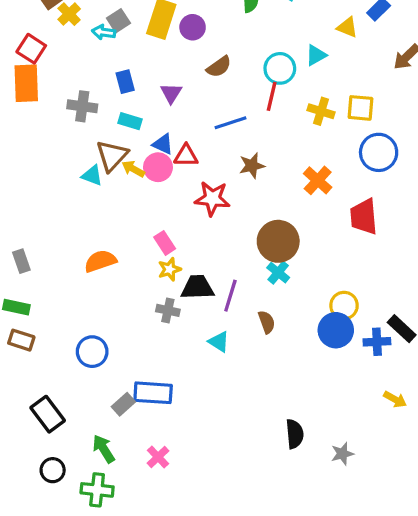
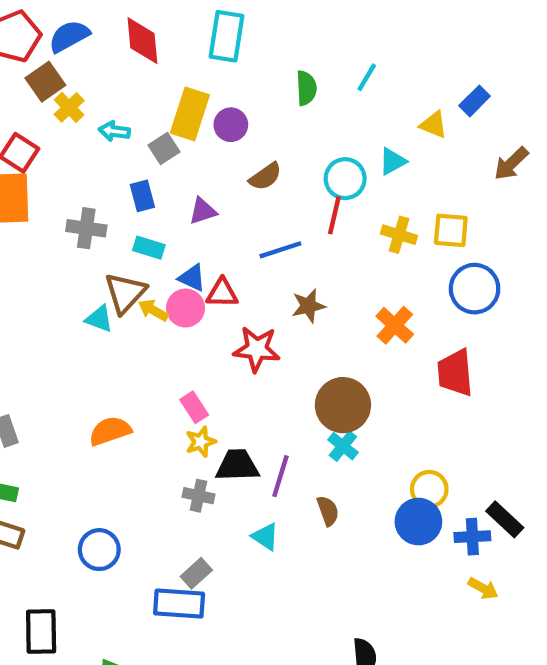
gray square: (118, 21) -> (164, 148), moved
purple triangle: (171, 93) -> (203, 211), turned 40
yellow arrow: (395, 399) -> (483, 588), moved
gray rectangle: (123, 404) -> (196, 573), moved
black rectangle: (48, 414) -> (41, 632), turned 36

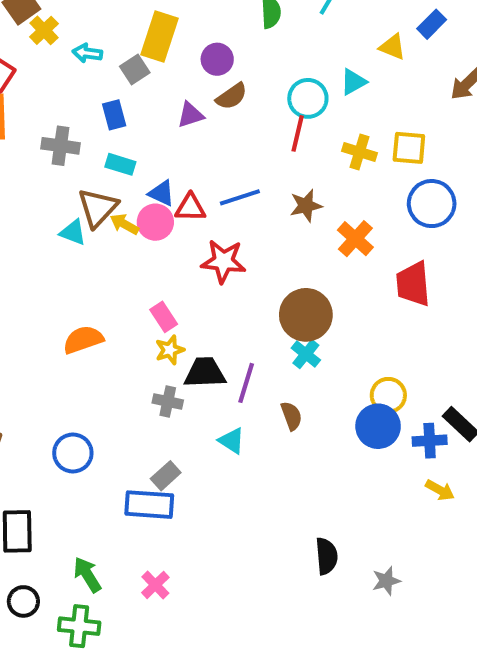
purple circle: (231, 125) -> (217, 59), moved
purple triangle: (203, 211) -> (190, 115), moved
blue line: (280, 250) -> (240, 197), moved
brown star: (308, 306) -> (306, 206), moved

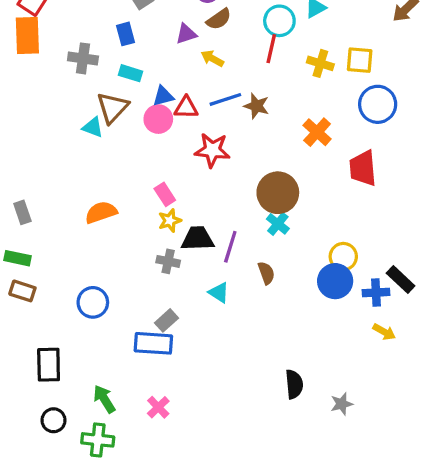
blue triangle: (162, 193) -> (163, 96), turned -40
brown star: (306, 206) -> (257, 106), moved, turned 30
yellow arrow: (124, 224) -> (212, 58), moved

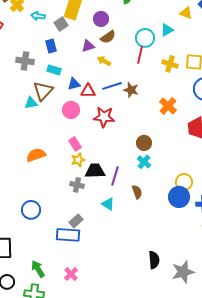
pink circle: (158, 119) -> (71, 110), moved
cyan triangle: (93, 127) -> (31, 103), turned -32
brown circle: (278, 193) -> (144, 143), size x0.6
gray star: (342, 404) -> (183, 272), size x1.6

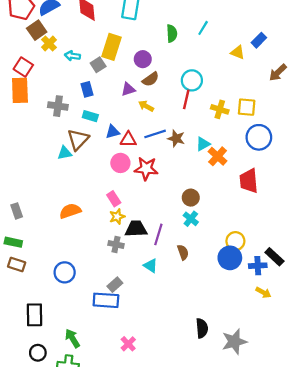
cyan triangle: (167, 30) -> (203, 144), moved
pink circle: (71, 110) -> (120, 163), moved
pink cross: (71, 274) -> (128, 344), moved

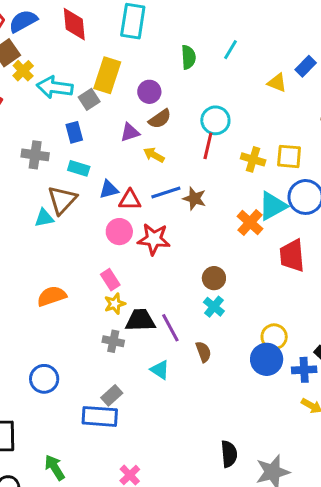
cyan arrow: (72, 56) -> (55, 87), size x1.6
cyan triangle: (203, 144) -> (273, 206), moved, size x1.5
purple line: (158, 234) -> (170, 328), turned -45

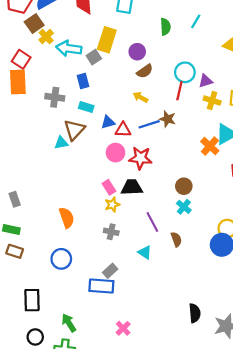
purple triangle: (130, 132) -> (206, 81), moved
brown star: (194, 198) -> (168, 119), moved
orange semicircle: (52, 296) -> (67, 218), moved, turned 90
black trapezoid: (140, 320) -> (132, 187), moved

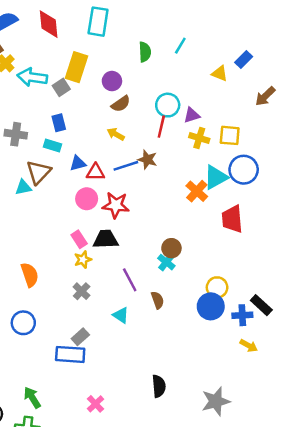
blue rectangle: (83, 81) -> (59, 123), moved
brown circle: (184, 186) -> (171, 248), moved
gray cross: (111, 232) -> (82, 291), turned 32
black semicircle: (195, 313) -> (159, 386), moved

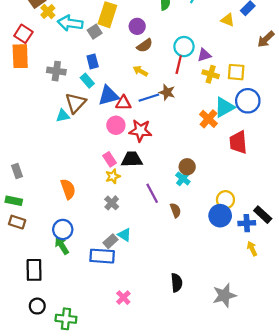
cyan rectangle: (52, 146) -> (87, 81), turned 32
blue triangle: (78, 163) -> (108, 95), size x1.5
cyan triangle: (121, 315) -> (124, 235), moved
yellow arrow: (249, 346) -> (252, 249), turned -144
green arrow: (32, 398) -> (62, 245), moved

